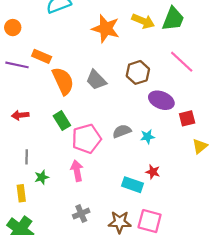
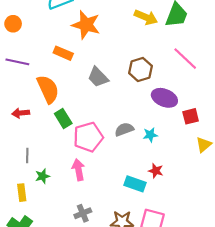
orange star: (106, 29) -> (86, 25), moved
orange rectangle: (42, 56) -> (63, 53), moved
orange semicircle: (63, 81) -> (48, 89), moved

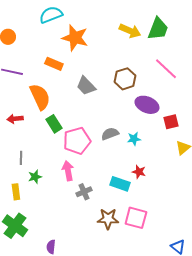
gray cross: (83, 213) -> (84, 192), moved

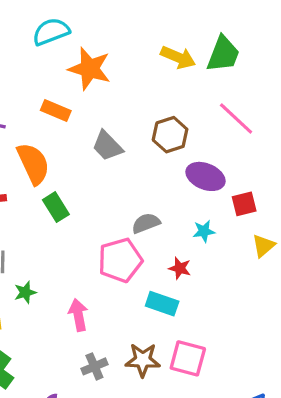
cyan star: (134, 139) -> (204, 231), moved
pink pentagon: (77, 141) -> (120, 260), moved
pink arrow: (68, 171) -> (78, 315), moved
red star: (139, 172) -> (180, 268), moved
gray cross: (84, 192) -> (94, 366), moved

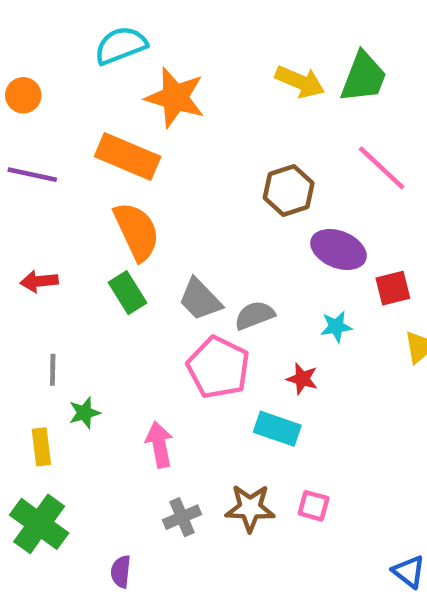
orange rectangle: (56, 110) -> (128, 156), size x1.5
gray trapezoid: (107, 146) -> (200, 299), moved
orange semicircle: (33, 164) -> (137, 231), moved
pink pentagon: (120, 260) -> (218, 367), turned -30
pink square: (188, 358) -> (314, 506), size x0.6

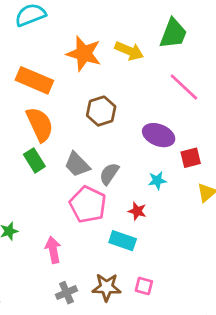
yellow arrow: (300, 82) -> (129, 51), moved
orange star: (175, 98) -> (84, 54), moved
brown hexagon: (289, 191) -> (101, 111), moved
gray semicircle: (255, 315) -> (109, 174), turned -35

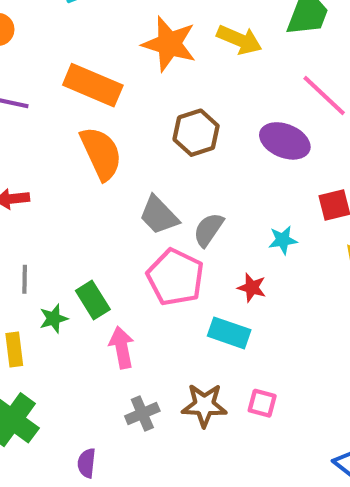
purple ellipse: (159, 135) -> (285, 141), moved
green rectangle: (34, 160) -> (93, 300), moved

